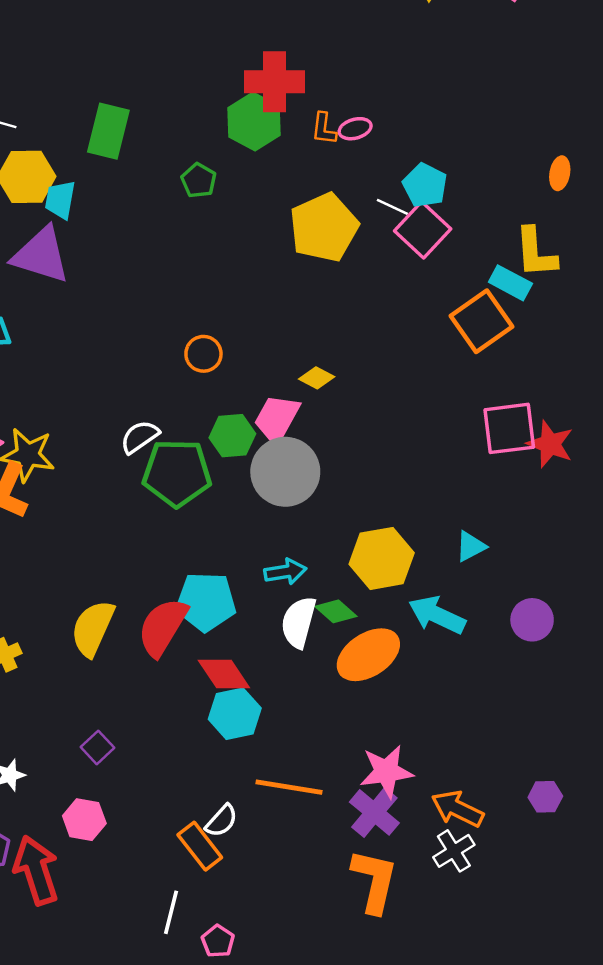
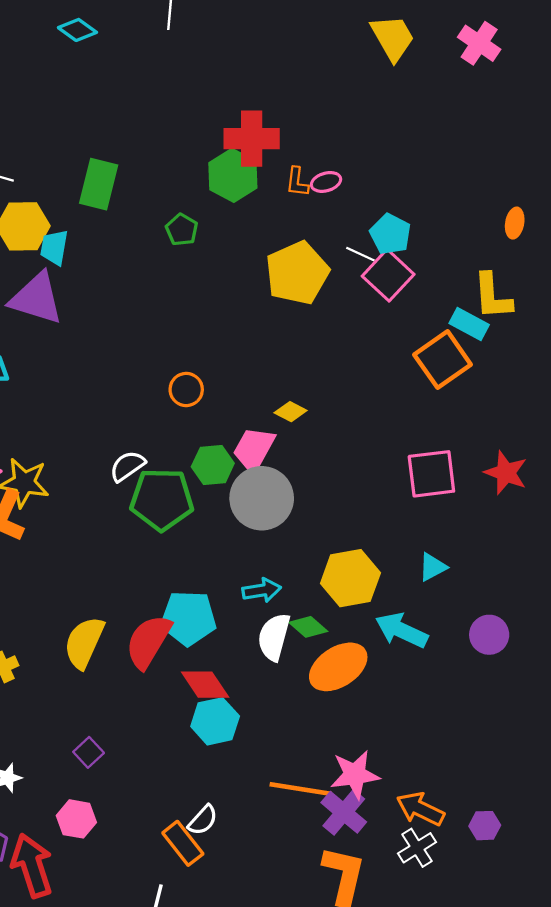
pink square: (509, 428) -> (431, 474), moved
orange line: (289, 787) -> (300, 789), moved
purple hexagon: (545, 797) -> (485, 826), moved

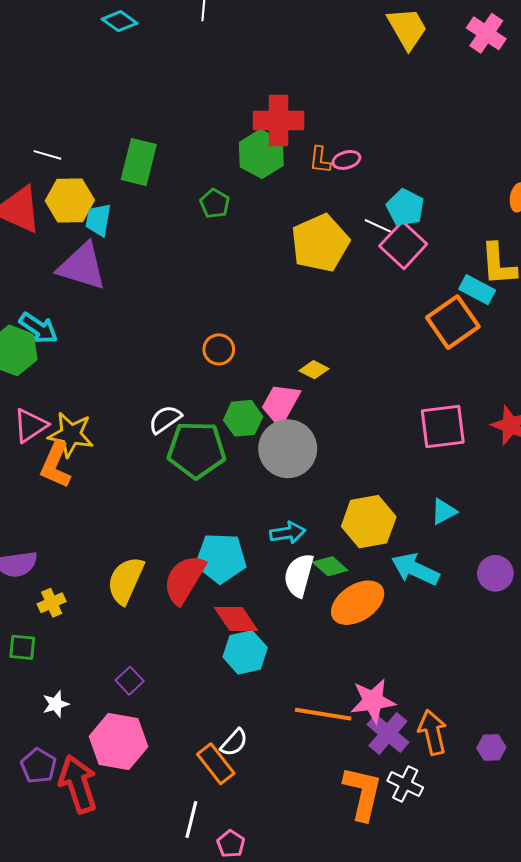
orange arrow: (420, 809) -> (433, 732), turned 51
purple cross: (344, 812) -> (388, 733), moved
pink hexagon: (76, 819) -> (118, 741), size x1.6
white cross: (417, 848) -> (405, 784), moved, turned -32

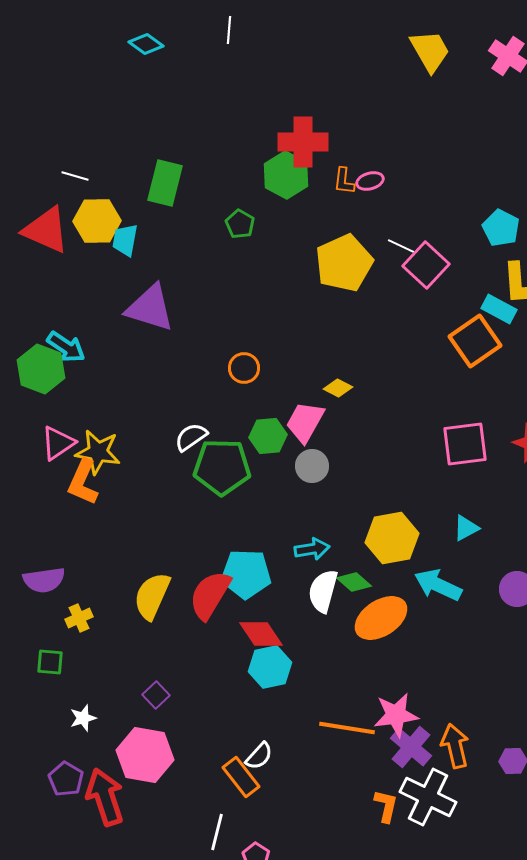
cyan pentagon: (405, 208) -> (501, 228), moved
purple triangle: (82, 266) -> (150, 308), moved
gray circle: (288, 449) -> (312, 466), size x0.6
white cross: (405, 784) -> (428, 797), size x1.6
orange L-shape: (363, 793) -> (386, 806), size x0.6

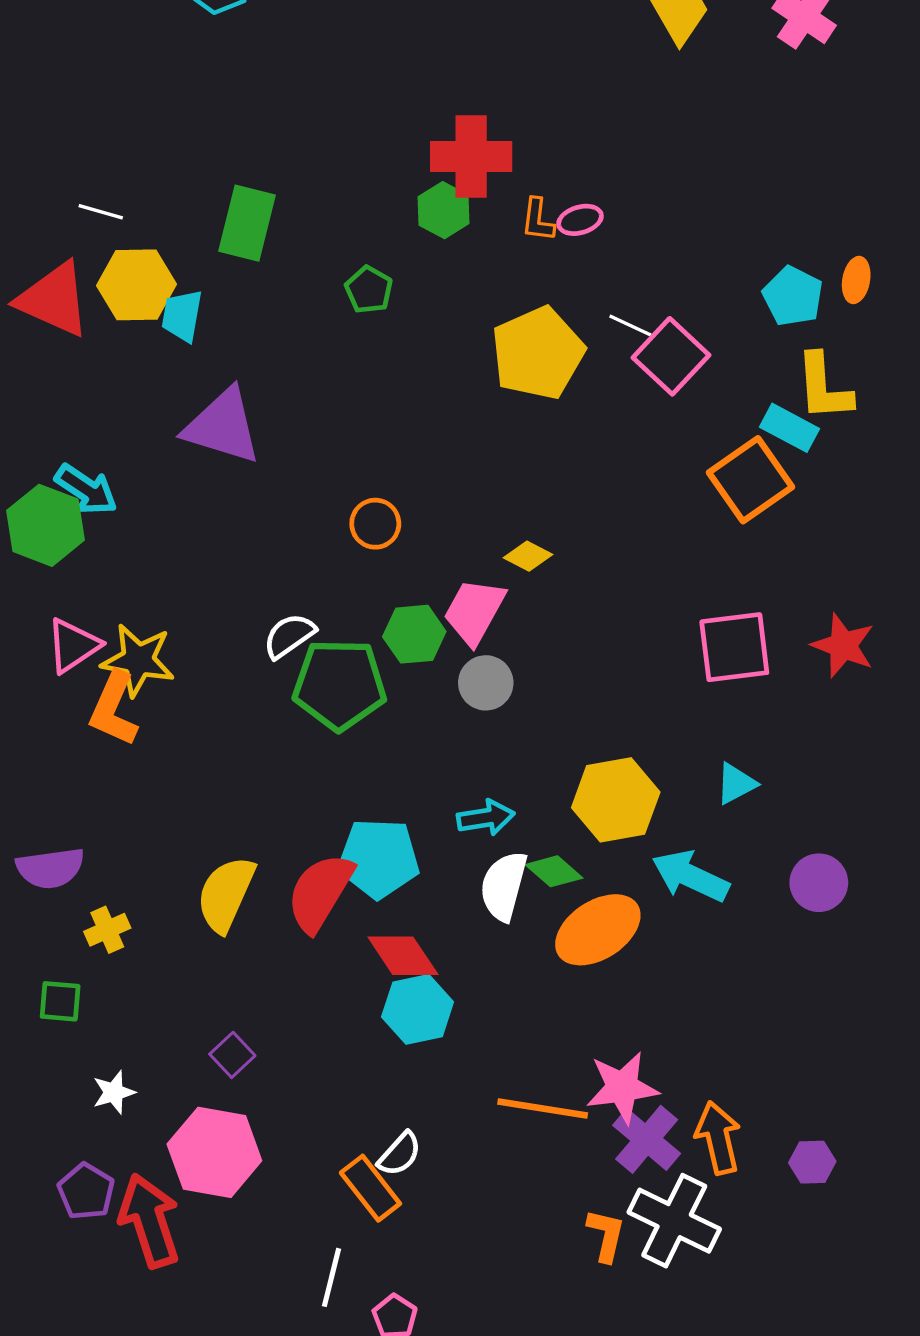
green hexagon: (286, 175) -> (444, 210), size x0.7

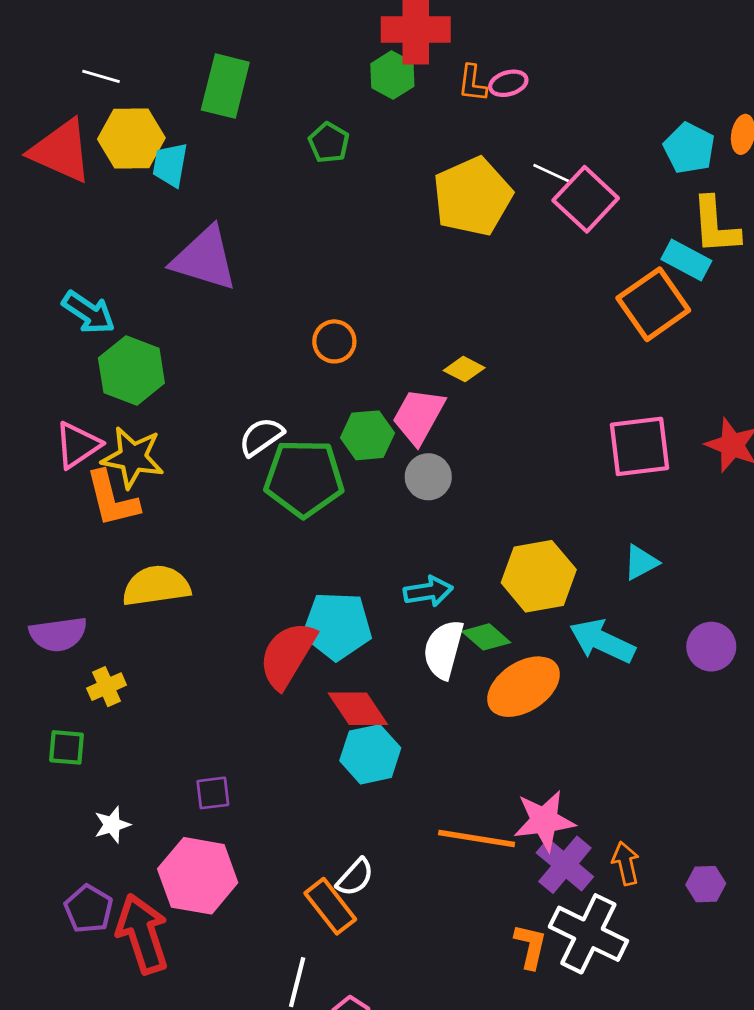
green hexagon: (45, 525) -> (131, 370), moved
orange L-shape: (114, 709) -> (112, 499), turned -38
yellow semicircle: (226, 894) -> (156, 586), moved, turned 58
purple square: (232, 1055) -> (213, 793), turned 36
orange arrow: (718, 1138) -> (626, 863), size x0.7

